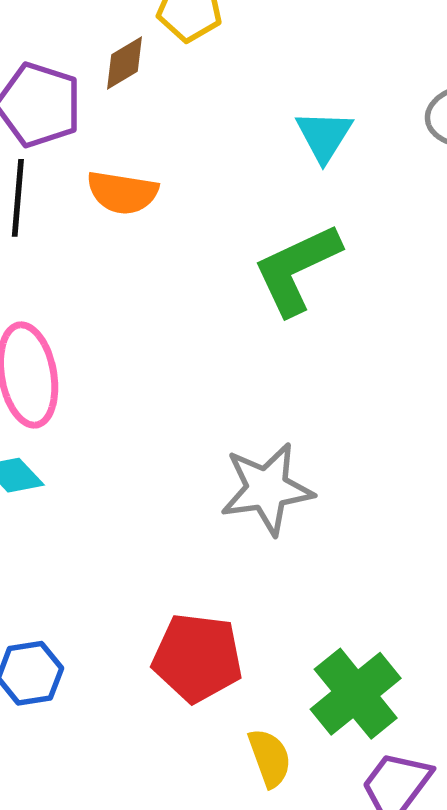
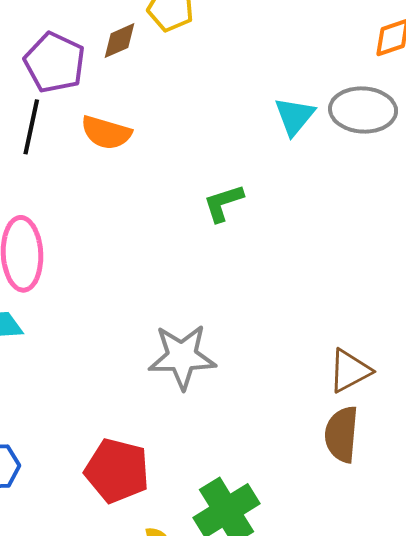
cyan triangle: (324, 136) -> (294, 116), moved
green L-shape: (297, 269) -> (223, 203), size x0.6

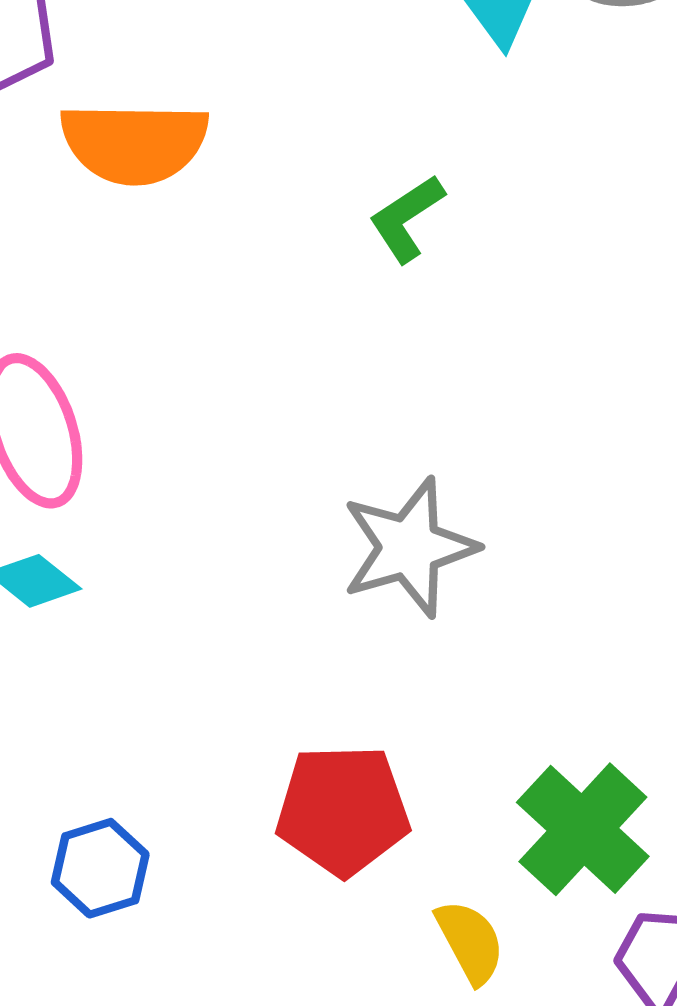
orange semicircle: (106, 133) -> (134, 143), size x1.4

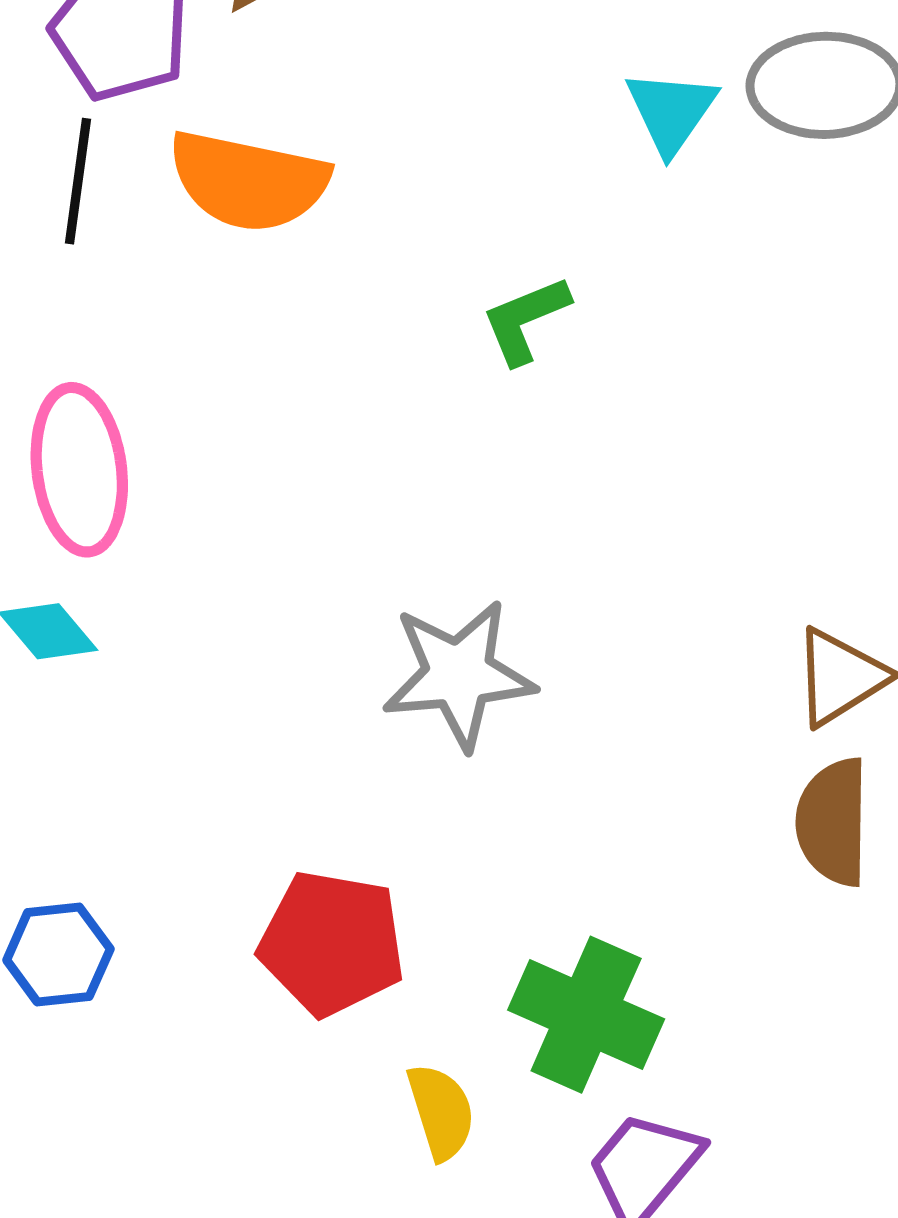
green cross: (583, 829) -> (586, 1015), turned -30

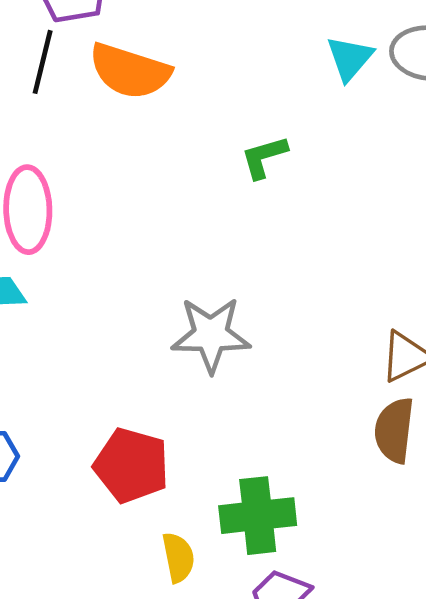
green cross: (586, 1015) -> (258, 516), turned -36

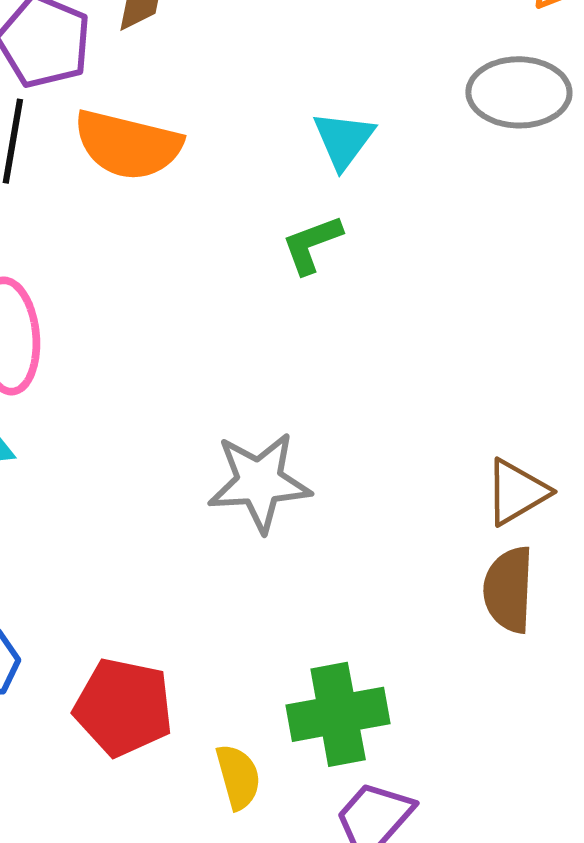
cyan triangle: (350, 58) -> (344, 140), moved
red pentagon: (132, 465) -> (123, 707), moved

